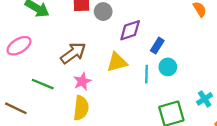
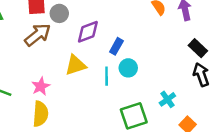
brown arrow: (73, 53) -> (38, 35), moved

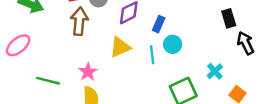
brown arrow: (38, 35) -> (79, 21), turned -40
black rectangle: (198, 48) -> (229, 18), moved, turned 36

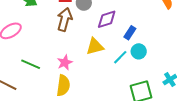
cyan line: (152, 55) -> (120, 57), turned 42

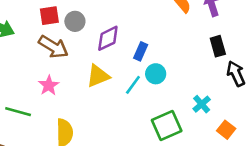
brown arrow: (65, 19) -> (53, 47), turned 115
pink star: (65, 63) -> (49, 85), moved

